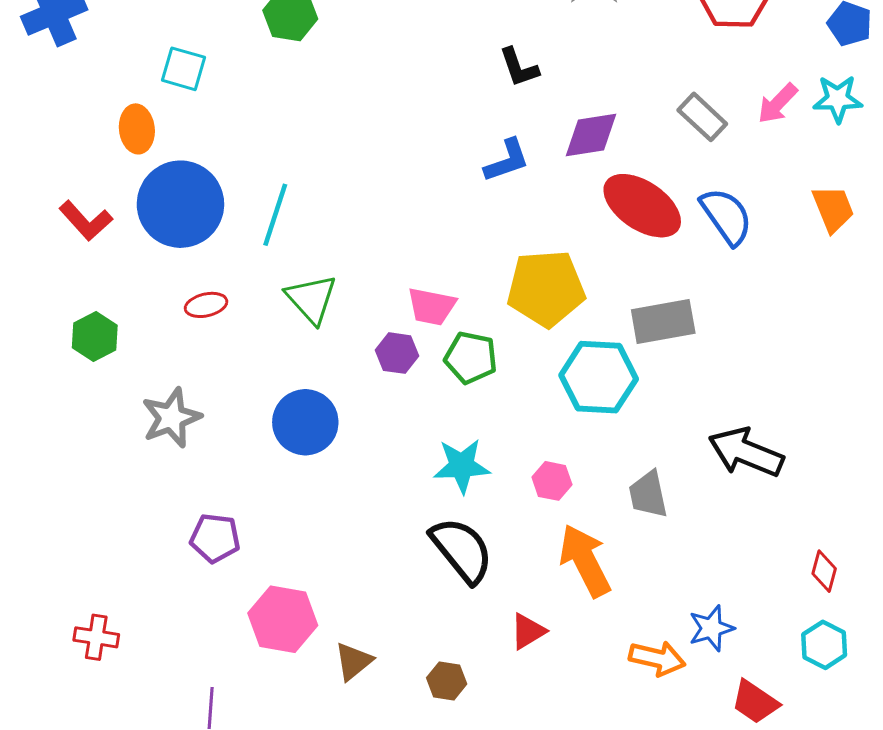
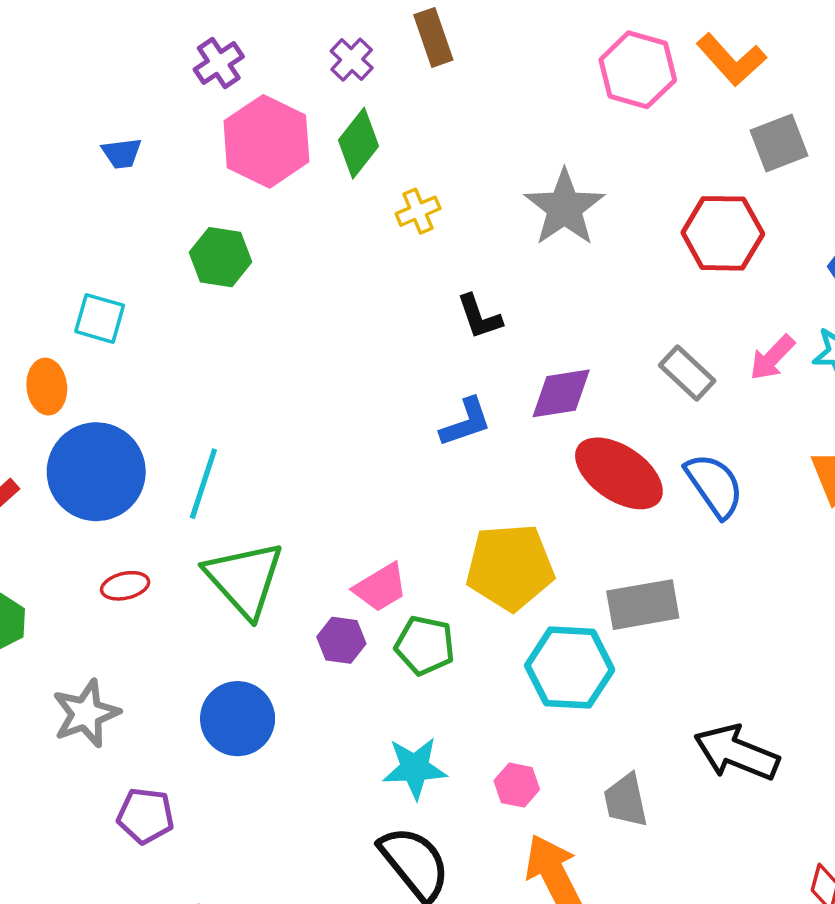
green triangle: (311, 299) -> (244, 579), size x1.4
pink trapezoid: (432, 306) -> (381, 587), turned -42
purple pentagon: (215, 538) -> (146, 816), moved

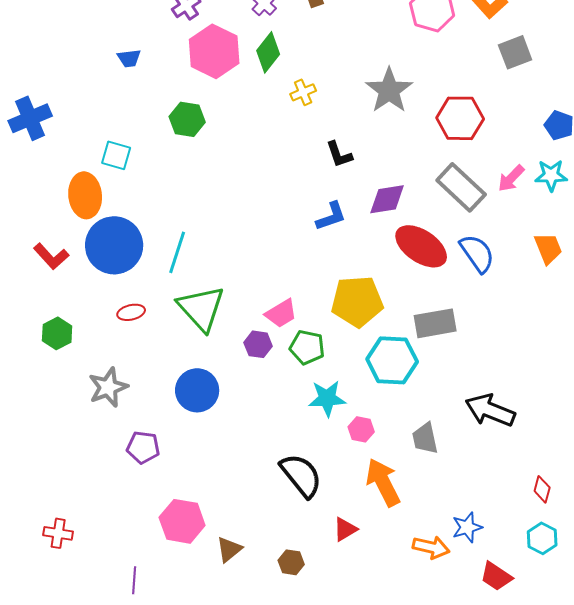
red hexagon: (723, 233) -> (460, 118), moved
gray rectangle: (687, 373) -> (461, 187), size x1.5
orange ellipse: (47, 387) -> (85, 195), size x1.4
cyan star: (415, 768) -> (327, 398), moved

